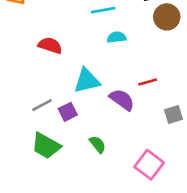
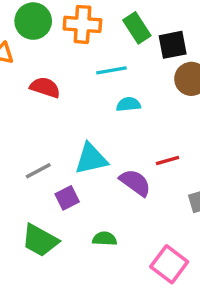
red semicircle: (50, 45) -> (45, 87), moved
gray line: (42, 105) -> (38, 171), moved
green semicircle: (98, 144) -> (105, 239), turned -48

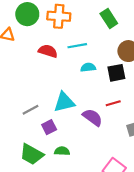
green rectangle: (137, 28) -> (109, 18), moved
black square: (173, 45) -> (116, 73), moved
red semicircle: (45, 87) -> (48, 51), moved
green semicircle: (105, 239) -> (62, 151), moved

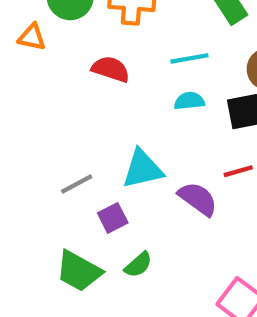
cyan line: (77, 46) -> (189, 58), moved
green semicircle: (62, 151) -> (138, 265), turned 136

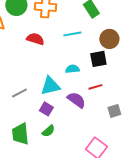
cyan semicircle: (189, 101) -> (72, 69), moved
purple square: (113, 218) -> (46, 109), moved, turned -32
green trapezoid: (79, 271) -> (20, 134), turned 55

